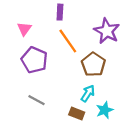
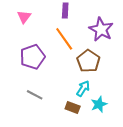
purple rectangle: (60, 12) -> (65, 10), moved
pink triangle: (24, 29) -> (24, 17), moved
purple pentagon: (34, 60) -> (33, 57), turned 30

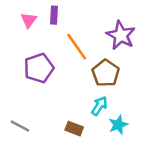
purple rectangle: (65, 10) -> (54, 15), moved
gray line: (35, 95) -> (20, 126), moved
brown rectangle: (73, 107) -> (74, 129), moved

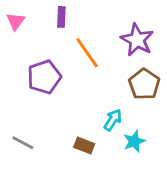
pink triangle: (29, 20) -> (16, 21), moved
brown pentagon: (106, 73) -> (144, 84), moved

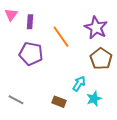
purple rectangle: (61, 17) -> (30, 22), moved
purple pentagon: (44, 77) -> (31, 54), turned 30

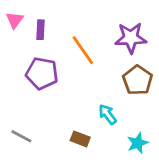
purple star: (96, 28) -> (131, 38), turned -30
cyan arrow: (79, 84) -> (108, 114), turned -70
cyan star: (94, 99) -> (138, 143), moved

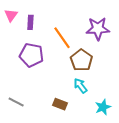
brown pentagon: (138, 80) -> (81, 60), moved

